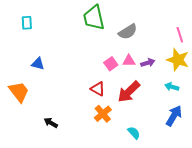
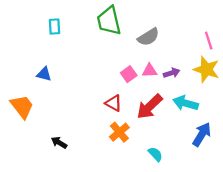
cyan rectangle: (27, 23) -> (54, 27), moved
cyan arrow: (172, 87) -> (186, 103), moved, size x1.5

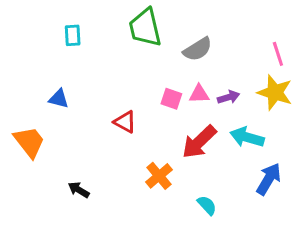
pink square: (129, 74) -> (171, 99), turned -35
red triangle: (114, 103) -> (125, 122), moved

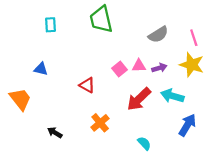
gray semicircle: (198, 49) -> (158, 34), moved
pink square: (171, 99) -> (119, 69), turned 32
orange cross: (159, 176) -> (100, 123), moved

